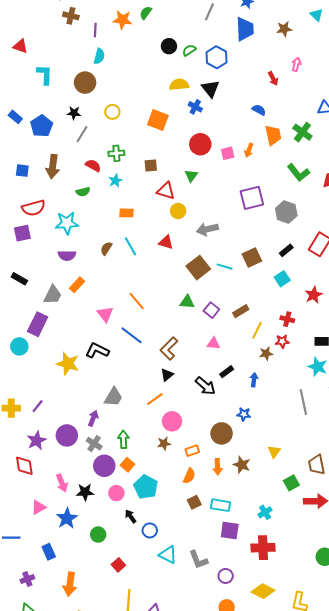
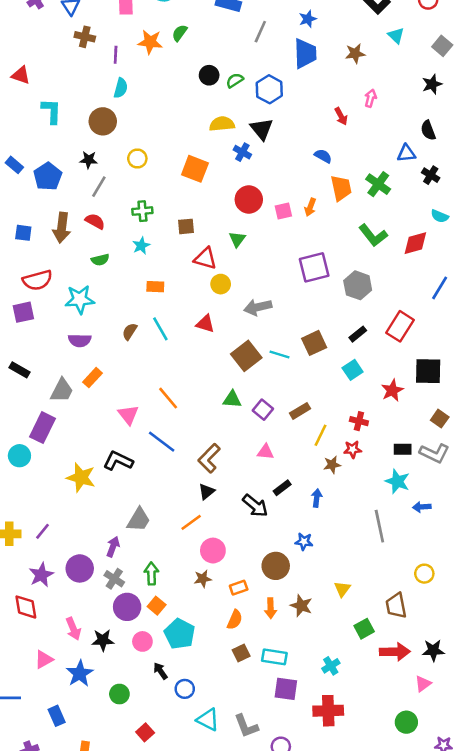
red semicircle: (93, 165) -> (95, 221), moved

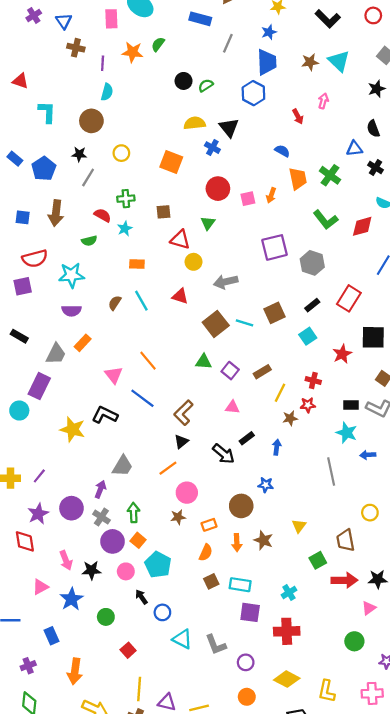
cyan triangle: (396, 36) -> (339, 61), moved, size x1.5
blue hexagon: (269, 89) -> (253, 93), moved
red semicircle: (95, 221) -> (103, 215), moved

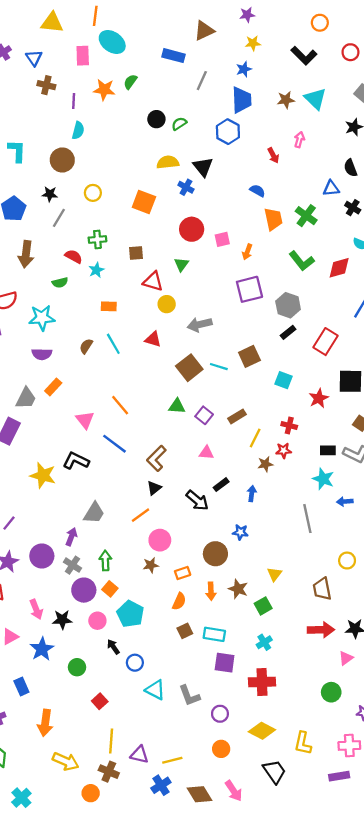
orange arrow: (271, 195) -> (247, 252), moved
black rectangle: (312, 305) -> (288, 332), moved
cyan square: (308, 336) -> (284, 380), turned -35
green square: (318, 560) -> (263, 606), moved

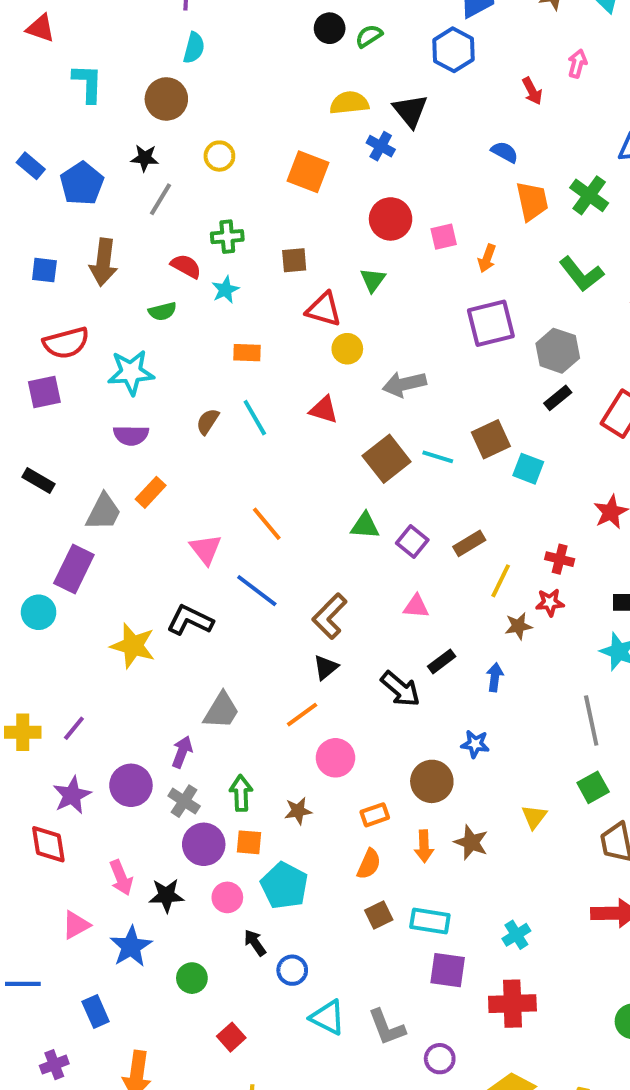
cyan square: (284, 380) -> (528, 469), moved
brown star: (151, 565) -> (298, 811), moved
orange square: (110, 589) -> (249, 842), turned -35
green square: (263, 606) -> (593, 787), moved

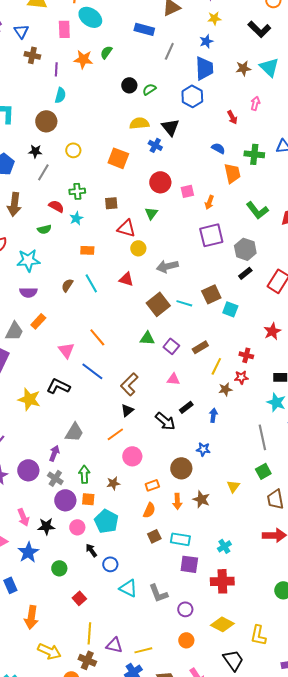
green cross: (589, 195) -> (254, 154), moved, turned -30

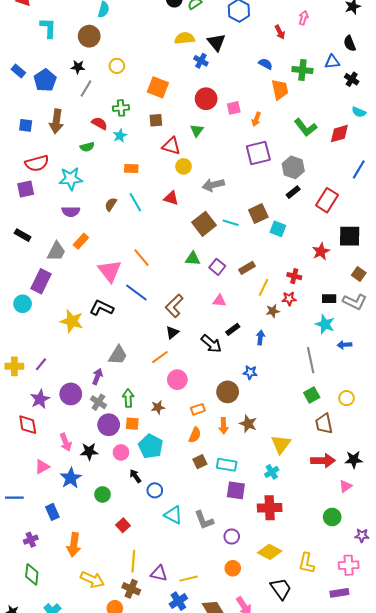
orange square: (118, 158) -> (158, 87), moved
pink triangle: (66, 350) -> (110, 271), size x1.4
yellow triangle: (233, 486) -> (281, 444), moved, size x1.5

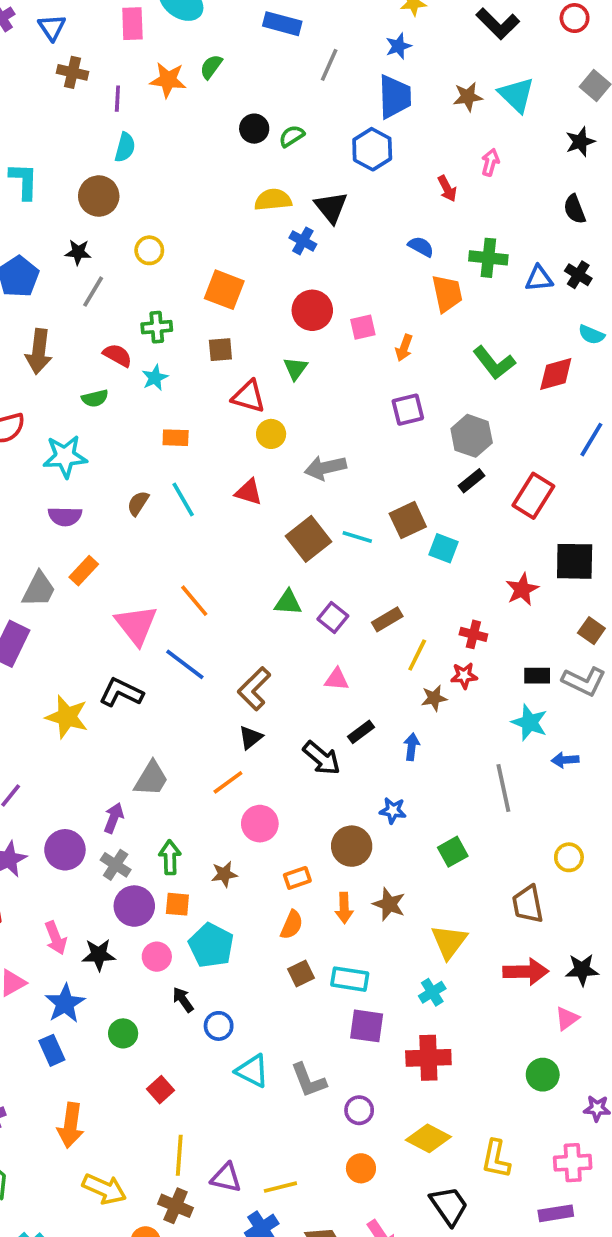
blue triangle: (332, 62) -> (539, 278), moved
purple square: (258, 153) -> (408, 410), size x0.7
green square: (312, 395) -> (453, 852), moved
blue rectangle: (52, 512) -> (52, 1050), moved

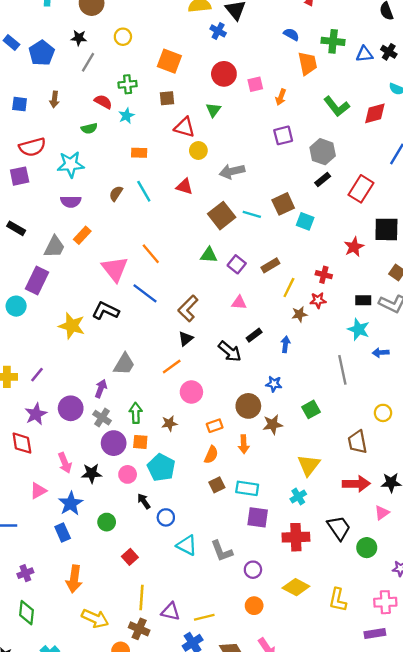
brown arrow: (39, 352) -> (54, 99), size x0.6
brown star: (389, 904) -> (273, 425), moved, turned -30
black trapezoid: (449, 1206) -> (339, 528), moved

